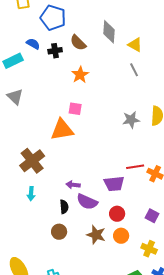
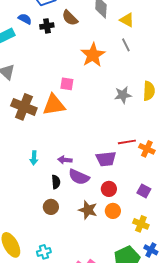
orange star: (80, 75) -> (93, 55), moved, size x1.4
brown cross: (32, 161) -> (24, 107), moved, turned -30
cyan arrow: (31, 194) -> (34, 158), moved

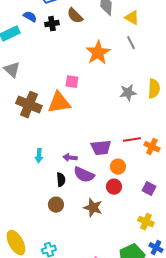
purple trapezoid: (106, 159) -> (101, 148), moved
orange circle: (113, 211) -> (118, 167), moved

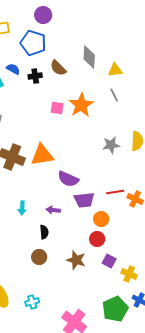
yellow triangle: (132, 18) -> (115, 70), turned -35
pink square: (72, 82) -> (57, 108), moved
purple semicircle: (84, 175) -> (68, 179), moved
purple square: (149, 189) -> (109, 261), moved

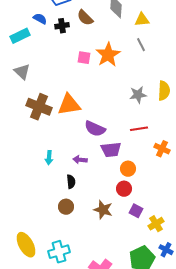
red line: (115, 192) -> (139, 129), moved
yellow cross: (129, 274) -> (156, 224), turned 35
cyan cross: (32, 302) -> (59, 252), size x1.5

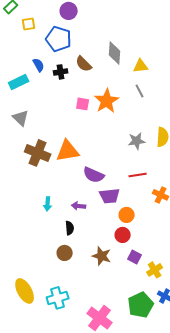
blue semicircle: (40, 19) -> (39, 65), turned 32

